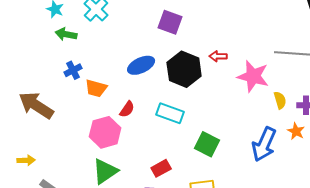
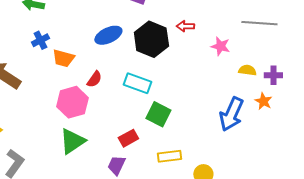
pink star: (253, 76) -> (220, 46), size x0.6
yellow semicircle: (280, 100) -> (247, 70), turned -66
green square: (207, 144) -> (158, 114), moved

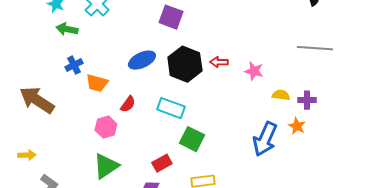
gray line: (259, 23) -> (315, 48), moved
red arrow: (185, 26) -> (219, 62), moved
pink hexagon: (72, 102) -> (106, 127), size x0.7

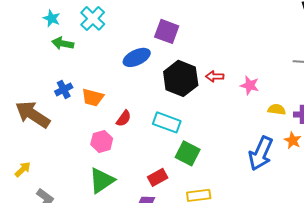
blue ellipse: (142, 60) -> (137, 57), moved
blue cross: (74, 65) -> (64, 89), moved
yellow arrow: (27, 155) -> (23, 169), turned -42

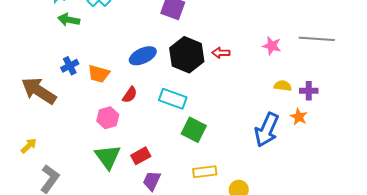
blue ellipse: (137, 57) -> (143, 56), moved
pink star: (250, 85) -> (272, 46), moved
red rectangle: (158, 177) -> (141, 156), moved
green triangle: (102, 180) -> (108, 157), turned -32

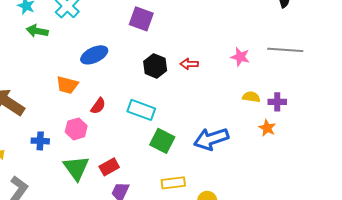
black hexagon: (187, 55) -> (155, 66), size x0.7
blue ellipse: (143, 56) -> (94, 55), moved
blue cross: (70, 66) -> (40, 141), moved, turned 30
blue arrow: (267, 130) -> (211, 139), moved, turned 48

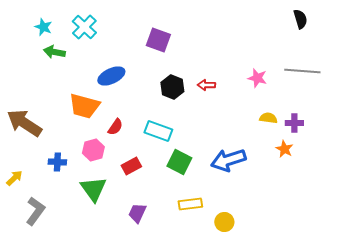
orange trapezoid: (67, 85) -> (84, 106), size x1.4
red rectangle: (109, 167) -> (131, 166), moved

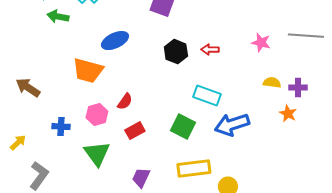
brown arrow: (24, 123) -> (28, 88), size x0.7
red semicircle: (115, 127) -> (125, 102), moved
cyan rectangle: (158, 131) -> (207, 96), moved
yellow rectangle: (190, 204) -> (194, 169), size x1.4

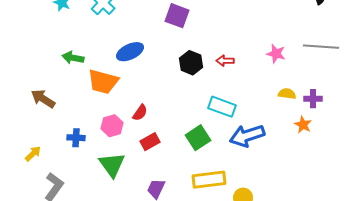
green arrow: (58, 17) -> (73, 58), moved
green square: (183, 127) -> (198, 138), turned 30

